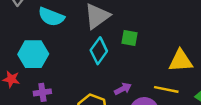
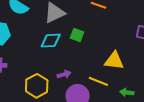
cyan diamond: (99, 51) -> (51, 41), turned 40

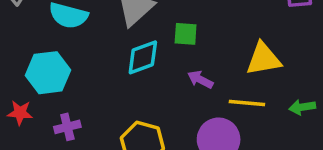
purple arrow: (64, 74) -> (200, 80), moved, turned -120

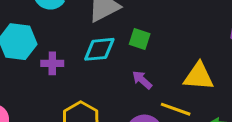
purple cross: (67, 127) -> (52, 63), moved

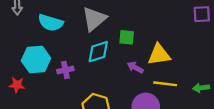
yellow triangle: (199, 76) -> (159, 55), moved

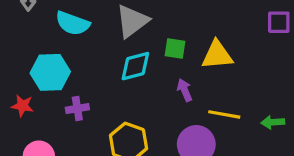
yellow triangle: (159, 55) -> (217, 55), moved
purple arrow: (135, 67) -> (185, 90), turned 35
purple cross: (65, 70) -> (77, 109), moved

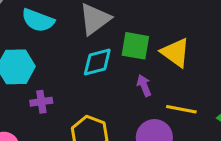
green square: (175, 49) -> (135, 46), size x1.4
yellow triangle: (217, 55) -> (175, 53), turned 40

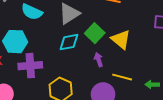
green square: (135, 46) -> (95, 33), turned 30
purple cross: (41, 102) -> (30, 66), size x1.6

